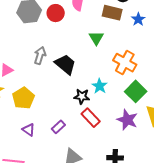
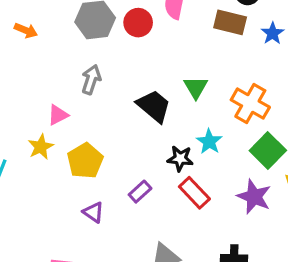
green triangle: (96, 38) -> (196, 87), moved
gray arrow: (40, 55) -> (91, 80), moved
purple rectangle: (58, 127) -> (140, 192), moved

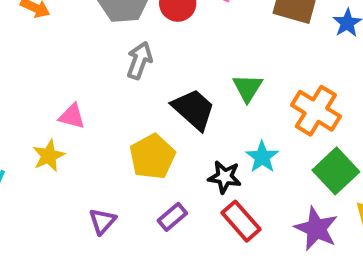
gray arrow: (91, 80) -> (139, 60), moved
pink triangle: (58, 115) -> (72, 116), turned 40
yellow pentagon: (85, 161) -> (152, 157), moved
purple triangle: (93, 212) -> (102, 221), moved, turned 35

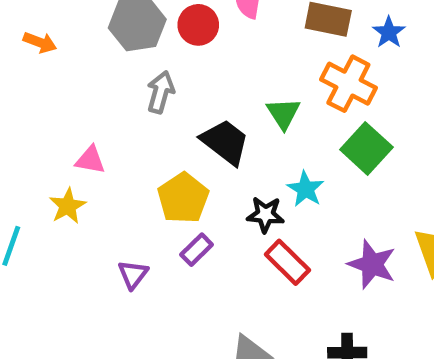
orange cross: (316, 111) -> (348, 84), moved
green square: (336, 171) -> (366, 148), moved
purple rectangle: (172, 217) -> (197, 250), moved

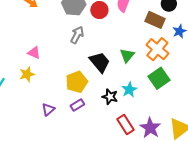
pink triangle: (90, 160) -> (34, 53), moved
red rectangle: (287, 262) -> (125, 125), moved

